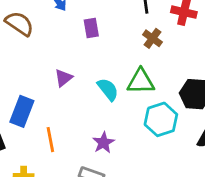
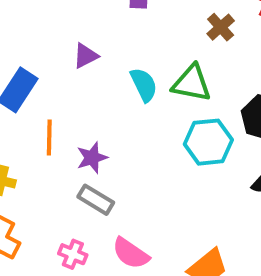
purple star: (103, 143) -> (92, 158), moved

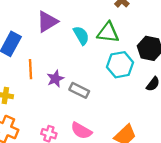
purple triangle: (86, 56) -> (47, 22), size x1.5
gray rectangle: (96, 200) -> (79, 90), moved

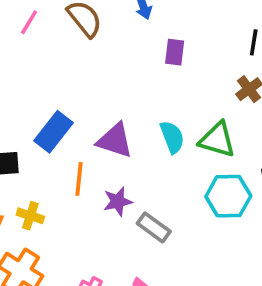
purple triangle: (47, 22) -> (115, 140), moved, turned 40

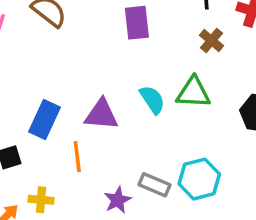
purple rectangle: (175, 52) -> (137, 23), size x1.4
cyan hexagon: (228, 196) -> (199, 179), moved
purple star: (118, 201) -> (118, 200), moved

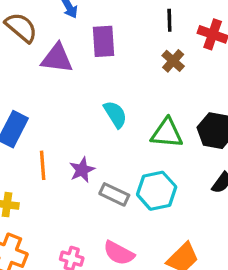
green triangle: (193, 93) -> (167, 133), moved
purple triangle: (101, 115) -> (57, 58), moved
purple star: (118, 200) -> (82, 170), moved

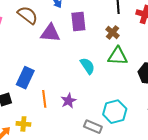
brown cross: (173, 61) -> (113, 32), moved
green triangle: (167, 133) -> (118, 56), moved
gray rectangle: (114, 194) -> (93, 127), moved

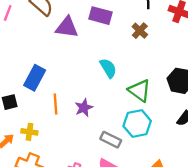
purple rectangle: (78, 22) -> (101, 16), turned -72
green triangle: (118, 56) -> (140, 91), moved, turned 30

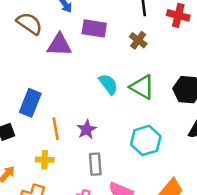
green triangle: (140, 91) -> (142, 87), moved
yellow cross: (29, 132) -> (45, 160), moved
gray rectangle: (111, 140) -> (95, 164), moved, turned 66

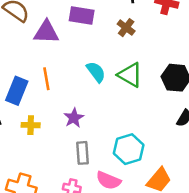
orange line: (56, 129) -> (46, 79), moved
cyan hexagon: (146, 140) -> (129, 149), moved
yellow cross: (45, 160) -> (31, 125), moved

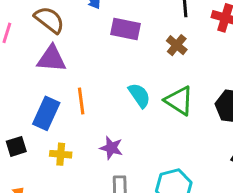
purple triangle: (46, 32) -> (52, 59), moved
purple star: (74, 118) -> (111, 148), turned -30

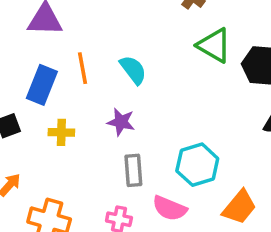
cyan semicircle: (139, 95) -> (133, 70), moved
green triangle: (179, 101) -> (214, 45), moved

